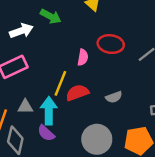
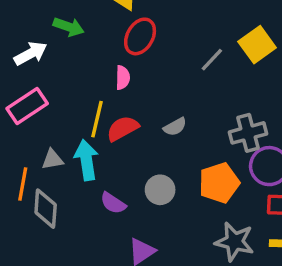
red ellipse: (111, 44) -> (140, 36), moved, turned -60
purple semicircle: (46, 133) -> (113, 203), moved
gray circle: (97, 139) -> (160, 190), size x0.7

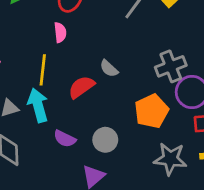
gray semicircle: (175, 127) -> (109, 68), turned 78
red semicircle: (123, 128) -> (81, 87), moved
gray circle: (160, 190) -> (105, 140), moved

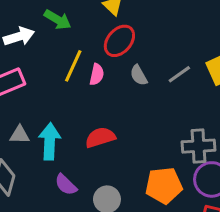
gray semicircle: (109, 68) -> (139, 75), moved
yellow line: (43, 70) -> (73, 66), moved

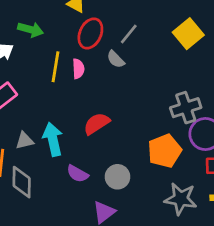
gray line: (179, 74) -> (129, 34), moved

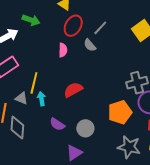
yellow line: (55, 67) -> (34, 83), moved
cyan arrow: (53, 139) -> (41, 99), size x0.6
gray triangle: (25, 141) -> (21, 98), turned 32

